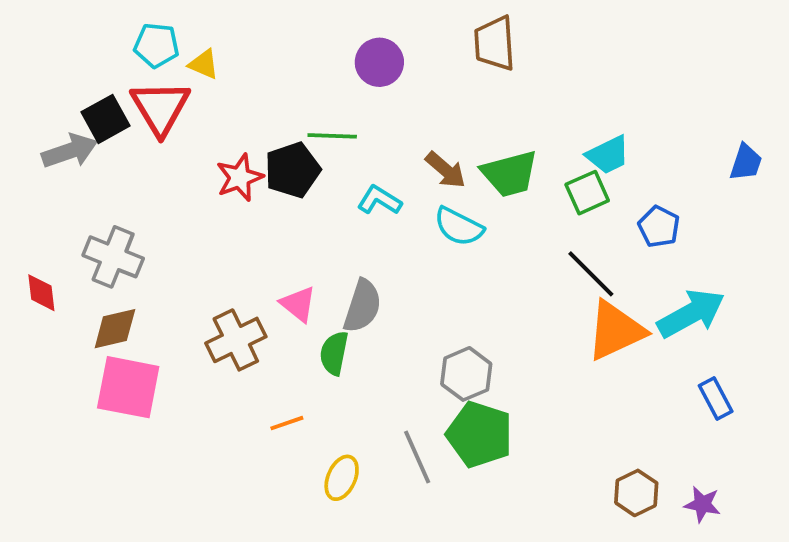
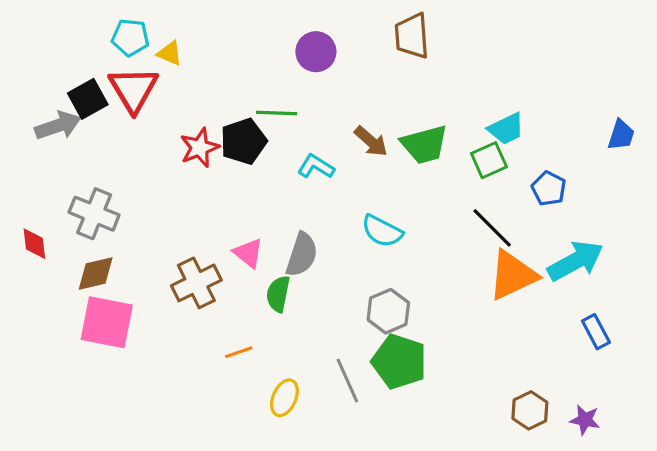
cyan semicircle: (459, 227) -> (382, 231), moved

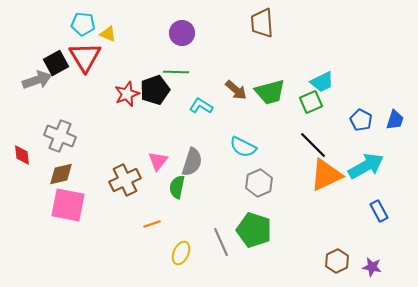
purple circle: (316, 52) -> (182, 33), moved
blue trapezoid: (621, 135) -> (395, 120), moved
blue pentagon: (549, 189) -> (361, 120), moved
pink triangle: (248, 253) -> (158, 161), turned 30
gray hexagon: (388, 311) -> (259, 183), moved

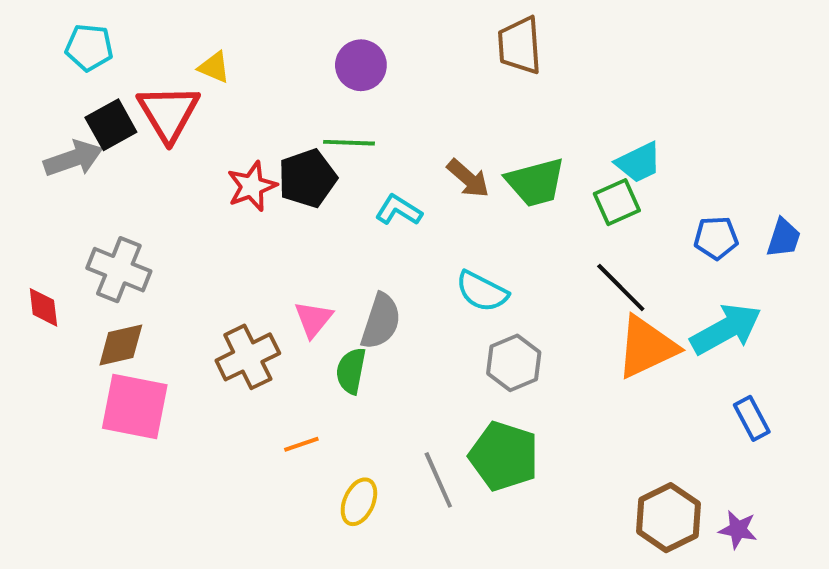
cyan pentagon: (83, 24) -> (89, 47), moved
blue pentagon: (361, 120) -> (716, 238), turned -30
brown hexagon: (337, 261) -> (668, 518), size x1.4

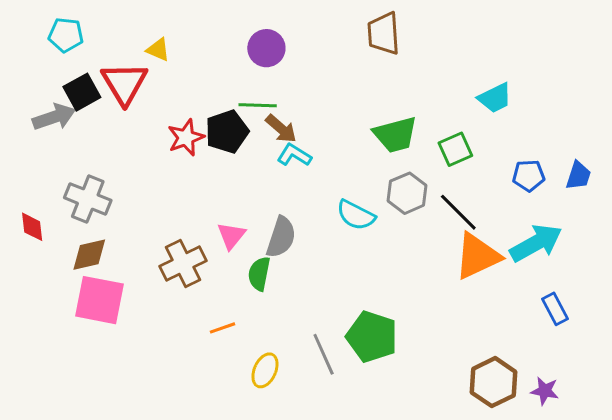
cyan trapezoid: (639, 162) -> (495, 98), moved
brown arrow: (468, 178) -> (281, 129), moved
gray hexagon: (514, 363) -> (407, 193), moved

